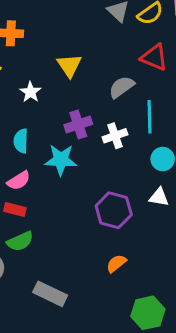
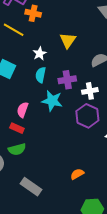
cyan semicircle: (21, 141) -> (41, 75), moved
pink semicircle: (19, 181) -> (23, 110), turned 133
purple hexagon: (114, 210) -> (87, 116), moved

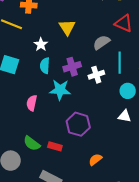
purple hexagon: (87, 116) -> (78, 124), moved
red rectangle: (17, 128) -> (55, 146), moved
green semicircle: (17, 149) -> (32, 143), turned 60

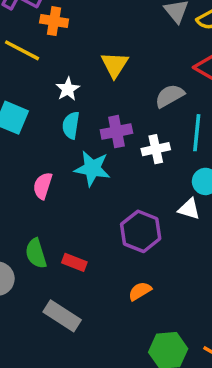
white triangle: (125, 116) -> (189, 209), moved
purple hexagon: (78, 124) -> (141, 231), moved
green semicircle: (32, 143) -> (36, 253), turned 30

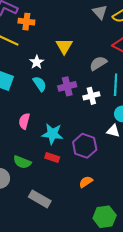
cyan semicircle: (71, 125) -> (40, 84), turned 140
cyan star: (92, 168) -> (52, 134), moved
green semicircle: (36, 253) -> (22, 162), turned -48
red rectangle: (74, 262) -> (52, 157), moved

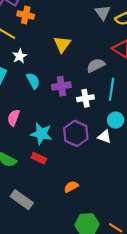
white star: (37, 62) -> (20, 56), moved
purple hexagon: (85, 146) -> (76, 133), moved

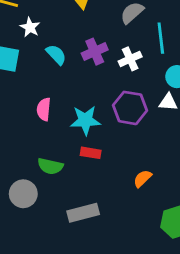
gray rectangle: (22, 200) -> (83, 213), turned -35

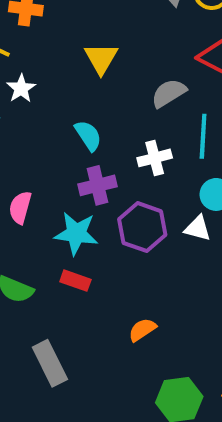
purple cross: (95, 52) -> (98, 185), moved
cyan semicircle: (56, 55) -> (88, 136), moved
gray rectangle: (83, 213) -> (50, 363), turned 68

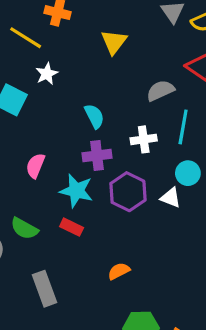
yellow triangle: (101, 58) -> (114, 42), moved

